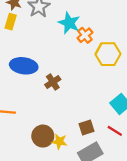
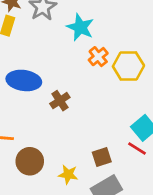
orange cross: (85, 35) -> (98, 57), moved
red line: (115, 131) -> (137, 149), moved
brown circle: (43, 136) -> (30, 161), moved

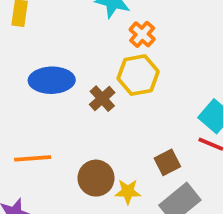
yellow hexagon: (128, 66) -> (138, 75), moved
brown circle: (30, 161) -> (96, 178), moved

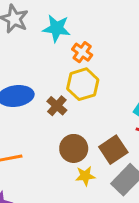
brown square: (167, 162) -> (113, 150), size x1.4
brown circle: (96, 178) -> (74, 148), moved

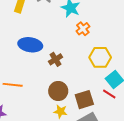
yellow hexagon: (83, 84) -> (100, 57), moved

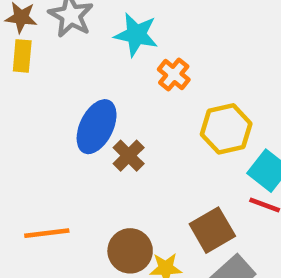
blue ellipse: (30, 45) -> (97, 127), moved, turned -60
brown circle: (58, 91) -> (130, 251), moved

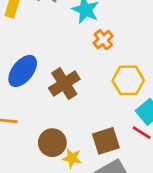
blue ellipse: (97, 127) -> (23, 71), moved
brown cross: (129, 156) -> (64, 84), size x1.5

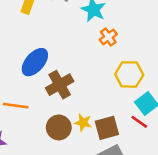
brown cross: (64, 84) -> (60, 85), moved
yellow star: (72, 158) -> (83, 123), moved

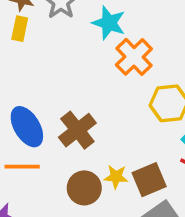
orange cross: (108, 37) -> (134, 57), size x1.5
blue ellipse: (35, 62) -> (27, 127), moved, turned -64

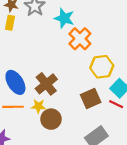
yellow star: (116, 177) -> (38, 106), moved
brown square: (149, 180) -> (91, 98), moved

